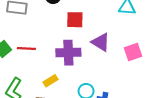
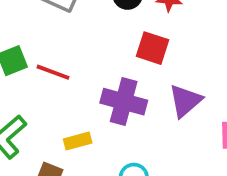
purple triangle: (101, 42) -> (185, 101), turned 30

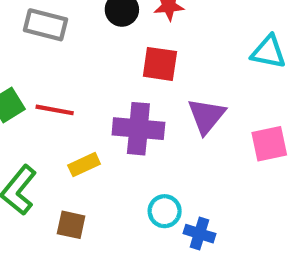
yellow rectangle: (78, 141) -> (84, 165), moved

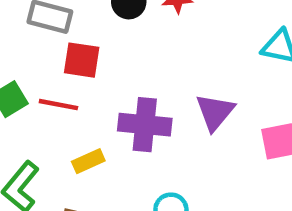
red square: (160, 64) -> (82, 60), moved

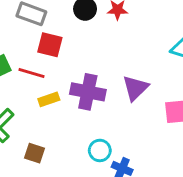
yellow rectangle: (88, 161) -> (49, 99), moved

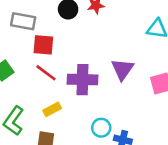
red line: (31, 73) -> (46, 73), moved, turned 30
yellow rectangle: (49, 99) -> (52, 109), moved

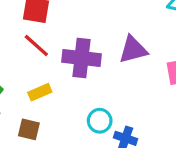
purple triangle: (122, 69) -> (133, 50), turned 35

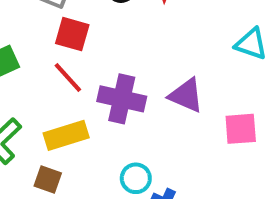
purple triangle: (133, 50) -> (186, 95), turned 32
yellow rectangle: (40, 92) -> (66, 135), size x1.5

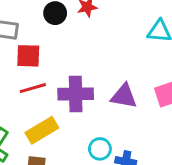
red line: (68, 78) -> (33, 88), turned -50
purple triangle: (186, 95) -> (124, 96), moved

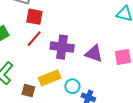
red line: (33, 88) -> (34, 39), turned -42
yellow rectangle: (42, 130) -> (50, 78), moved

